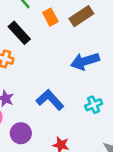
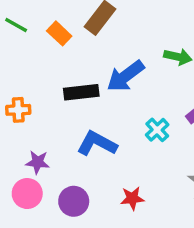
black rectangle: (19, 33) -> (81, 92), moved, turned -35

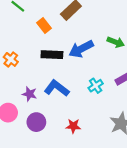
orange rectangle: (59, 33) -> (44, 25), moved
orange cross: (18, 110) -> (11, 59), turned 32
purple star: (38, 162) -> (30, 94), moved

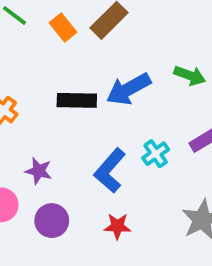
orange rectangle: (44, 25) -> (63, 28), moved
blue L-shape: (57, 88) -> (110, 171), moved, turned -85

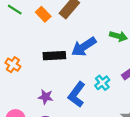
purple star: (39, 171) -> (46, 97), moved

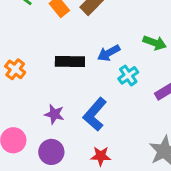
blue arrow: (84, 47) -> (109, 53), size x0.7
cyan cross: (102, 83) -> (128, 75), moved

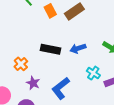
orange cross: (15, 69) -> (21, 64), moved
cyan cross: (128, 75) -> (93, 73), moved, turned -32

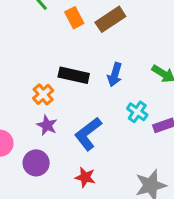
blue arrow: (78, 48) -> (115, 75), turned -56
orange cross: (21, 64) -> (43, 94), moved

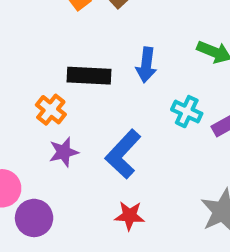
purple star: (47, 125) -> (64, 152), turned -30
purple circle: (36, 163) -> (34, 218), moved

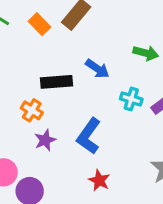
blue arrow: (146, 65) -> (97, 69), turned -55
red star: (130, 216) -> (99, 180), turned 30

